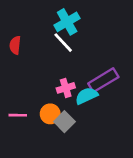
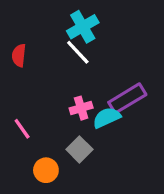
orange circle: (50, 114) -> (46, 170), moved
pink line: (18, 115) -> (22, 129), moved, turned 54

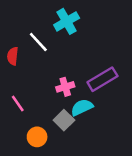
white line: (78, 52) -> (38, 42), moved
red semicircle: (19, 55) -> (13, 56), moved
cyan semicircle: (107, 118) -> (82, 107), moved

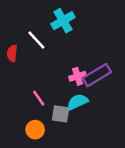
pink cross: (65, 87) -> (78, 76), moved
pink line: (18, 104) -> (39, 98), moved
gray square: (64, 120) -> (61, 114), turned -36

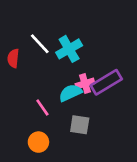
cyan cross: (63, 21) -> (69, 49), moved
cyan semicircle: (78, 102) -> (70, 93), moved
gray square: (61, 114) -> (80, 125), moved

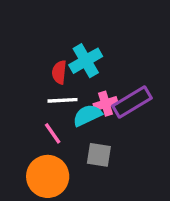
white line: (40, 44) -> (63, 100), moved, turned -50
red semicircle: (13, 58) -> (59, 72), moved
orange circle: (38, 142) -> (48, 176), size x1.6

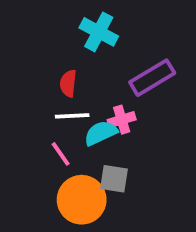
cyan cross: (86, 61) -> (99, 32), moved, turned -32
purple rectangle: (132, 102) -> (152, 78), moved
orange circle: (48, 176) -> (82, 200), moved

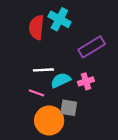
red semicircle: (68, 83) -> (36, 27), moved, size x1.5
pink cross: (122, 120) -> (86, 81), moved
pink line: (61, 154) -> (36, 93), turned -35

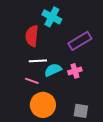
red semicircle: (36, 27) -> (32, 36), moved
gray square: (69, 108) -> (81, 111), moved

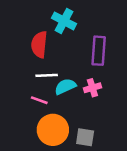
purple rectangle: (80, 41) -> (99, 51), turned -55
gray square: (81, 111) -> (85, 137), moved

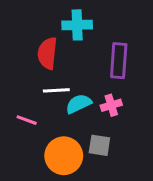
cyan cross: (64, 21) -> (77, 25), turned -30
pink line: (39, 100) -> (27, 120), moved
gray square: (85, 137) -> (99, 145), moved

